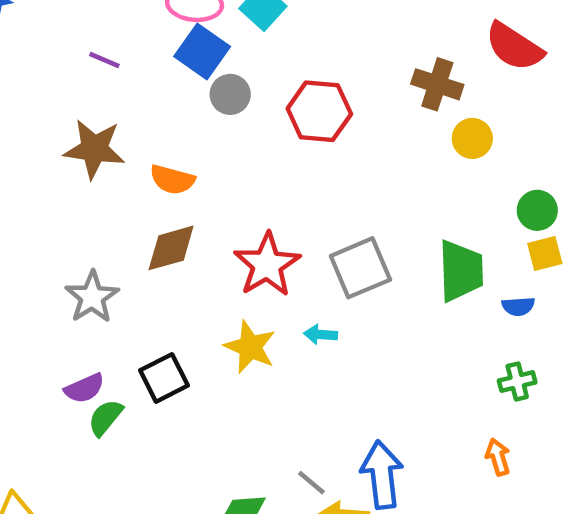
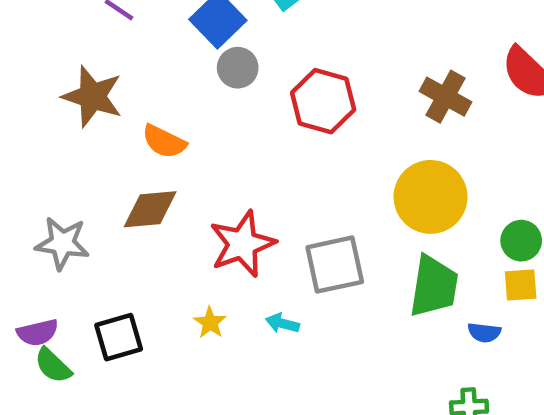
yellow circle: (472, 138) -> (431, 197), moved, size x1.8
gray star: (92, 297) -> (62, 243), turned 30
yellow star: (250, 347) -> (210, 323), size x0.6
green semicircle: (105, 418) -> (53, 366), turned -96

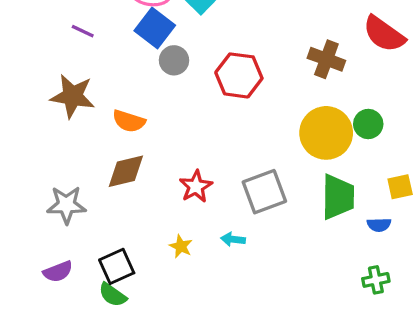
green circle: (521, 241) -> (368, 124), moved
red star: (242, 244) -> (196, 186), size x0.7
green semicircle: (53, 366) -> (113, 295), moved

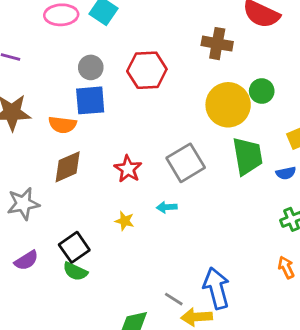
blue square: (155, 28) -> (90, 100), moved, turned -32

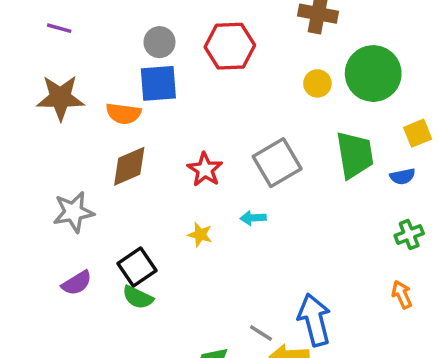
green circle: (262, 91) -> (373, 74), size x1.8
yellow circle: (228, 105) -> (317, 83), moved, size x0.5

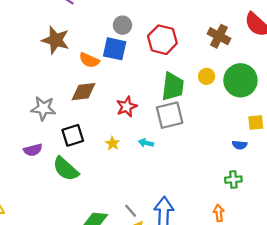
green trapezoid: (355, 155) -> (173, 86), moved
black square: (137, 267) -> (73, 135), moved
green semicircle: (138, 297) -> (66, 169), size x1.5

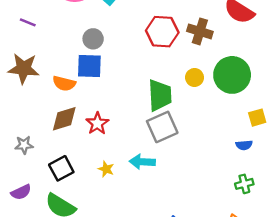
red hexagon: (162, 40) -> (162, 32), moved
red star: (127, 107) -> (97, 123), moved
gray star: (43, 108) -> (24, 145), size x0.7
cyan arrow: (146, 143) -> (142, 162), size x1.5

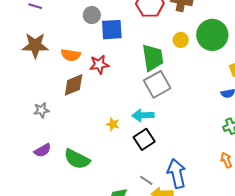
blue square: (89, 66) -> (112, 30), moved
red star: (97, 123) -> (99, 64), moved, turned 30
black square: (61, 168) -> (144, 139), moved

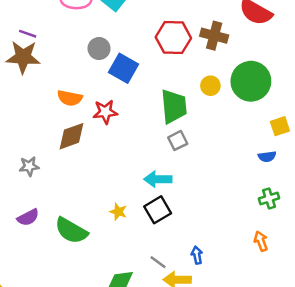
blue square: (112, 30) -> (124, 68), turned 30
brown star: (35, 45) -> (23, 57), moved
gray square: (157, 84) -> (178, 141), size x0.6
yellow star: (113, 124) -> (118, 212), moved
blue arrow: (177, 174) -> (197, 255), size x0.5

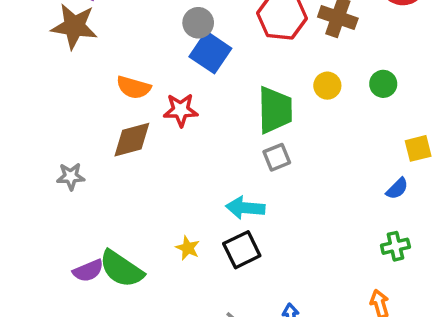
gray circle: (99, 49) -> (198, 23), moved
green circle: (251, 81) -> (383, 84), size x0.5
blue semicircle: (267, 157) -> (397, 189), turned -42
purple semicircle: (28, 217) -> (88, 271), moved

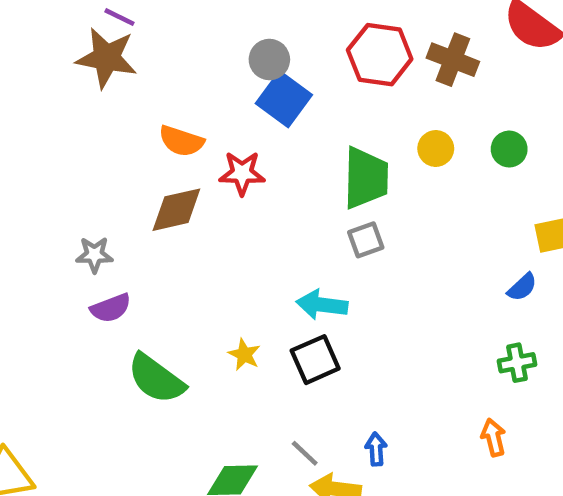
purple semicircle: (88, 271) -> (111, 308), moved

